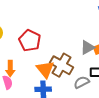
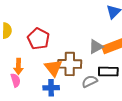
brown cross: (61, 65) -> (70, 64), turned -30

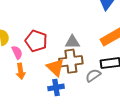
gray triangle: (96, 47) -> (72, 42), moved, turned 35
pink semicircle: (16, 80) -> (17, 52), moved

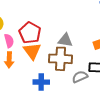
orange triangle: (55, 67) -> (32, 51), moved

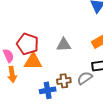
orange triangle: (32, 51) -> (33, 61), turned -42
brown cross: (60, 59) -> (64, 81), moved, size x0.6

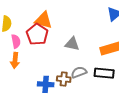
orange triangle: (33, 61) -> (43, 20), moved
gray semicircle: (85, 78) -> (79, 72), moved

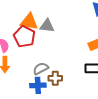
gray triangle: (72, 44) -> (47, 26), moved
gray semicircle: (79, 72) -> (41, 68), moved

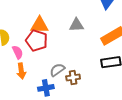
gray triangle: (47, 26) -> (77, 25), moved
blue cross: (38, 85) -> (46, 88), moved

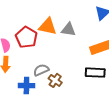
orange triangle: (39, 25) -> (48, 26), moved
brown cross: (73, 78) -> (55, 80), turned 32

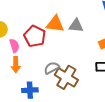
brown cross: (55, 80) -> (66, 77), size x1.6
blue cross: (26, 86) -> (30, 90), moved

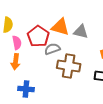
gray semicircle: (52, 68) -> (52, 49), moved
brown cross: (66, 77) -> (69, 66), moved, turned -30

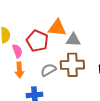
gray triangle: (81, 32) -> (73, 40), moved
gray semicircle: (52, 49) -> (48, 70), moved

